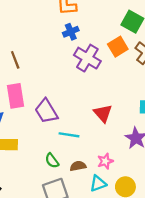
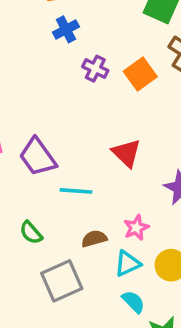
orange square: (118, 47) -> (140, 74), moved
purple cross: (87, 58) -> (95, 69), size x0.6
green semicircle: (52, 161) -> (31, 233), moved

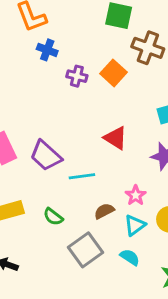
blue cross: (66, 29) -> (47, 50), turned -30
cyan semicircle: (133, 302) -> (130, 257), moved

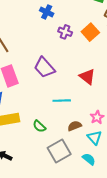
purple trapezoid: (46, 156) -> (44, 68), moved
cyan triangle: (135, 225) -> (94, 138), turned -42

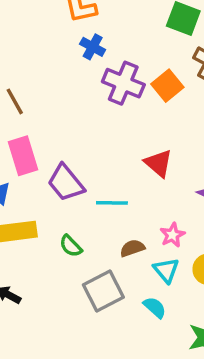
purple cross: (65, 32) -> (123, 83), size x1.6
purple trapezoid: (44, 68) -> (66, 183), moved

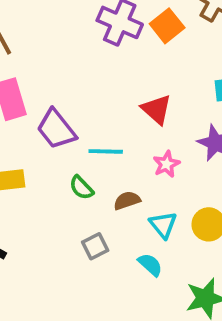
pink star: (172, 235) -> (166, 164), moved
green semicircle: (71, 246) -> (81, 188), moved
gray square: (103, 291) -> (95, 246), size x0.6

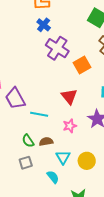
orange square: (167, 26) -> (82, 65), moved
green semicircle: (81, 188) -> (28, 141), moved

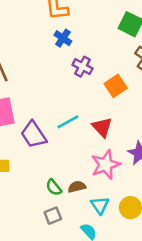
purple cross: (57, 48) -> (82, 67), size x0.7
cyan line: (39, 114) -> (68, 122), moved, turned -36
pink star: (70, 126) -> (106, 165), size x1.6

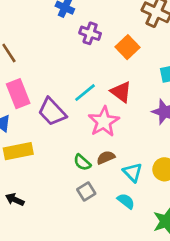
pink star: (106, 165) -> (104, 122), moved

